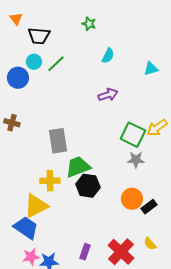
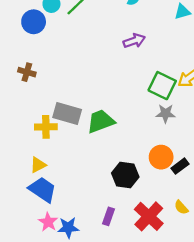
gray rectangle: (58, 141) -> (67, 113), moved, turned -65
yellow cross: (50, 181) -> (46, 127), moved
black hexagon: (88, 186) -> (125, 175), moved
yellow triangle: (36, 206) -> (38, 165), moved, size x0.6
pink star: (31, 257) -> (48, 222), turned -30

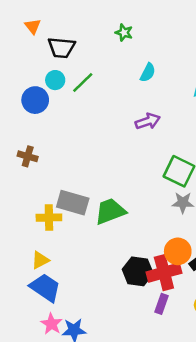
purple rectangle: (108, 216) -> (161, 304), moved
red cross: (149, 216) -> (164, 273), moved, turned 32

